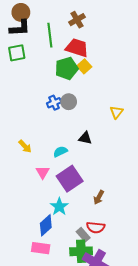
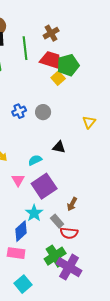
green pentagon: (67, 68) -> (68, 65), moved
blue cross: (54, 103) -> (19, 111), moved
gray rectangle: (83, 235) -> (57, 221), moved
green cross: (81, 251) -> (55, 256), turned -30

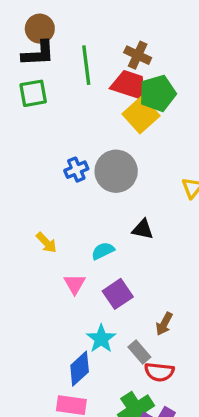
brown cross: (51, 33) -> (138, 55), moved, turned -35
yellow square: (58, 78) -> (141, 115), size x1.5
gray circle: (43, 112) -> (116, 171), size x1.6
purple square: (44, 186) -> (118, 294), size x0.7

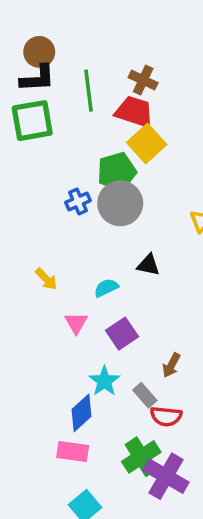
green square: (33, 93) -> (32, 121), size x1.4
green pentagon: (158, 93) -> (117, 172), moved

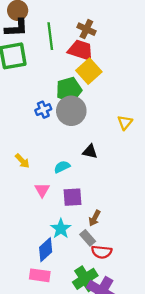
purple square: (122, 334) -> (72, 197), turned 30
brown arrow: (171, 365) -> (95, 218), moved

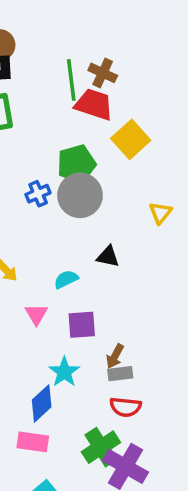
green line: (50, 36) -> (71, 80), moved
yellow square: (89, 71) -> (131, 139), moved
gray rectangle: (88, 238) -> (120, 374), moved, turned -56

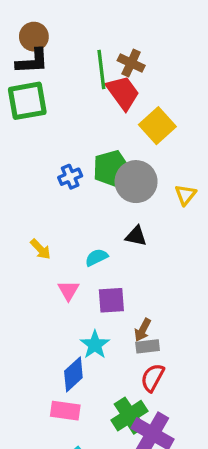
red trapezoid: (94, 104) -> (123, 93), turned 36
green pentagon: (76, 164) -> (111, 168), moved
gray circle: (80, 195) -> (136, 182), moved
red semicircle: (125, 407) -> (153, 378), turned 112

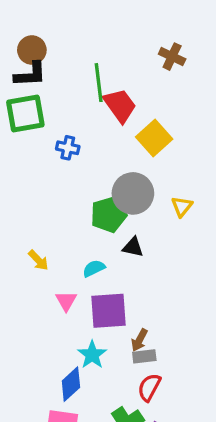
brown cross: (131, 63) -> (172, 57), moved
green pentagon: (111, 168) -> (108, 215), moved
blue cross: (70, 177) -> (68, 148), moved, turned 35
purple square: (111, 300) -> (108, 311), size x1.4

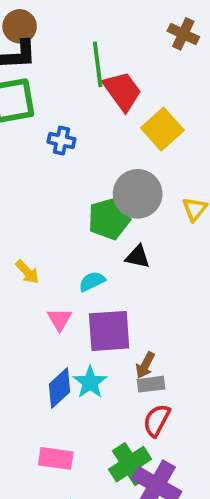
blue diamond: (71, 384) -> (60, 388), moved

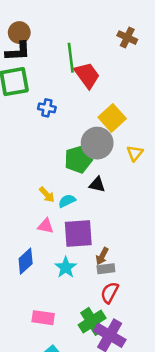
yellow square: (162, 129) -> (112, 118), moved
yellow arrow: (27, 272) -> (47, 195), moved
pink triangle: (60, 319) -> (46, 226), turned -48
blue diamond: (60, 388) -> (26, 261), moved

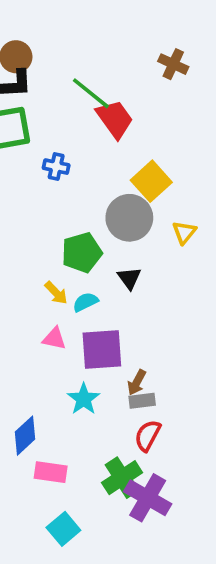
green line: (71, 58) -> (91, 93), turned -44
green pentagon: (78, 159) -> (82, 253), moved
black triangle: (97, 185) -> (129, 278), turned 42
blue diamond: (26, 261) -> (25, 436), moved

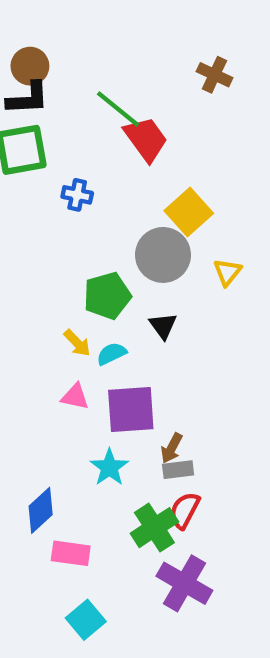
green cross: (122, 478) -> (154, 528), moved

